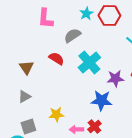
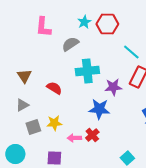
red semicircle: (56, 58) -> (54, 88), moved
cyan cross: (89, 62) -> (87, 71), turned 35
gray square: (28, 126) -> (33, 127), moved

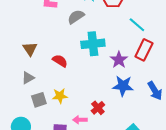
purple star: (113, 87) -> (119, 60), turned -30
blue star: (99, 109) -> (123, 86), moved
pink arrow: (74, 138) -> (80, 120), moved

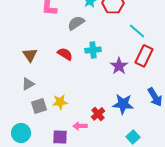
cyan cross: (93, 44) -> (93, 50), size x0.7
red semicircle: (60, 61) -> (65, 54), moved
blue star: (123, 86) -> (123, 104), moved

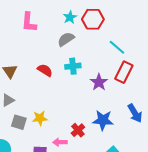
gray semicircle: (76, 23) -> (66, 39), moved
gray square: (39, 106) -> (19, 122), turned 35

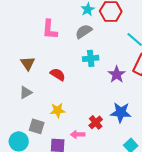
pink L-shape: (29, 22) -> (50, 29), moved
red semicircle: (45, 70) -> (58, 74), moved
gray square: (19, 122) -> (37, 126), moved

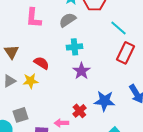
purple star: (117, 74) -> (81, 71), moved
yellow star: (58, 110) -> (30, 81), moved
gray square: (37, 126) -> (20, 115), turned -35

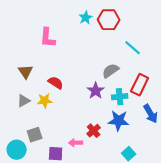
gray semicircle: (67, 20) -> (111, 71), moved
cyan cross: (74, 47) -> (120, 97), moved
red rectangle: (125, 53) -> (140, 85), moved

